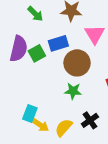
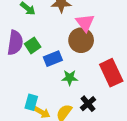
blue rectangle: (58, 43) -> (53, 59), moved
brown circle: (77, 63) -> (81, 40), moved

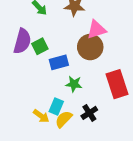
pink triangle: (85, 23) -> (96, 30), turned 42
cyan rectangle: (31, 102) -> (56, 107), moved

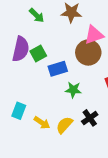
cyan rectangle: (56, 107) -> (19, 111), moved

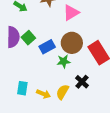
brown circle: (88, 52) -> (72, 43), moved

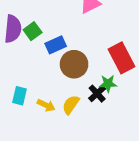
brown circle: (72, 43) -> (74, 64), moved
green star: (64, 61) -> (108, 84), moved

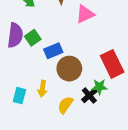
yellow arrow: (46, 105) -> (42, 89), moved, turned 70

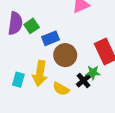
yellow arrow: (42, 89) -> (40, 73), size x1.6
yellow semicircle: (65, 105) -> (61, 89), turned -98

